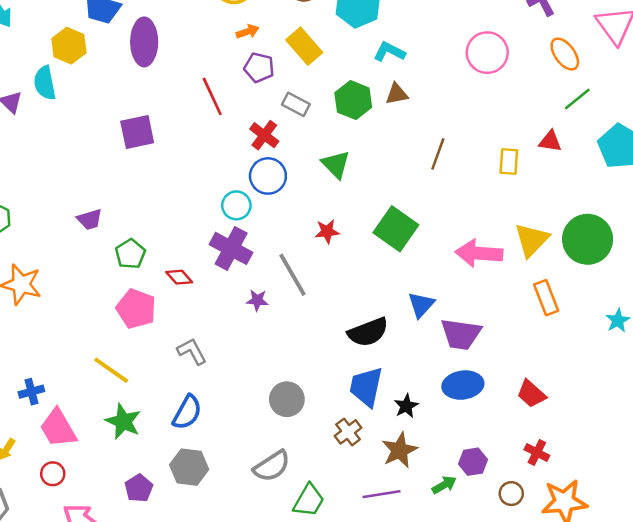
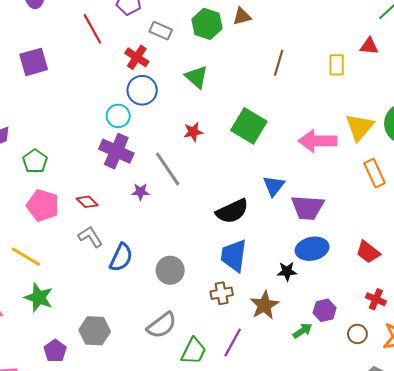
red diamond: (179, 277) -> (87, 202), moved
black star: (406, 406) -> (287, 271), moved, turned 30
blue semicircle: (187, 412) -> (121, 257), moved
brown cross: (348, 432) -> (222, 293), turned 30
purple line: (381, 494) -> (233, 342), moved, turned -48

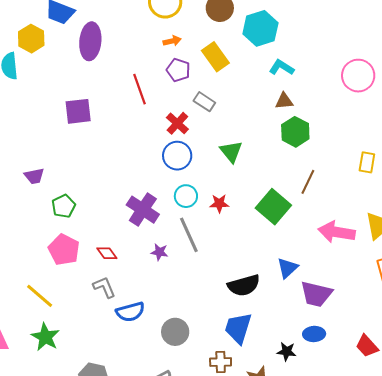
green hexagon: (207, 24) -> (295, 132), moved
brown line: (279, 63) -> (308, 182), moved
cyan circle: (118, 116) -> (186, 196), moved
blue ellipse: (312, 249) -> (314, 334), size x0.7
blue semicircle: (121, 257) -> (130, 312), turned 40

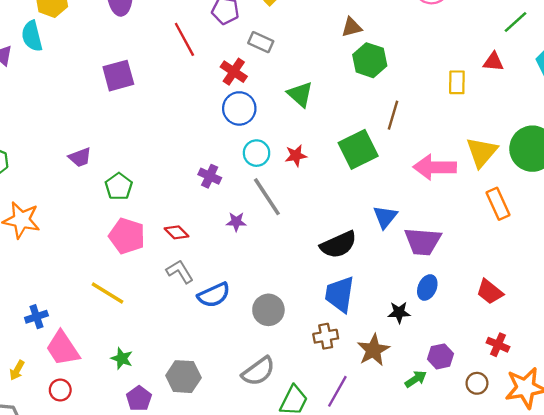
green square: (273, 207) -> (358, 149), turned 32
purple cross: (143, 210) -> (210, 176), size x0.6
blue ellipse: (314, 334) -> (427, 287), turned -55
green star: (45, 337) -> (122, 358), moved, size x0.7

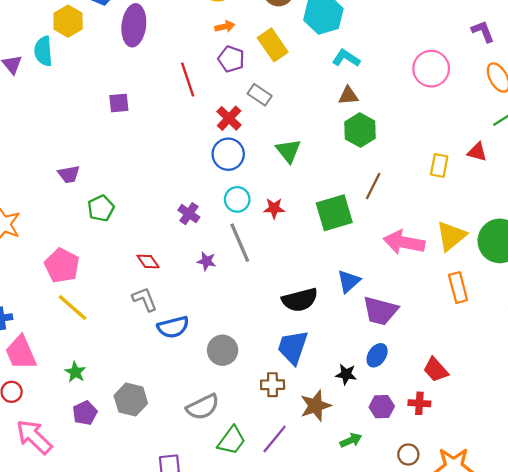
purple square: (118, 76) -> (119, 103), size x0.7
pink pentagon: (127, 236) -> (62, 265), moved
red cross: (498, 345) -> (419, 403), moved, turned -30
purple hexagon: (441, 356) -> (382, 407), moved

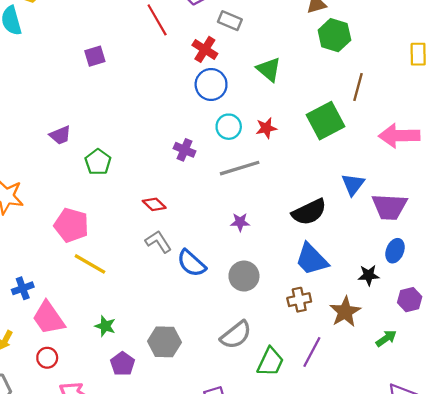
gray line: (240, 243) -> (240, 168), turned -72
purple star: (207, 261) -> (240, 222), moved
blue semicircle: (173, 327) -> (191, 263), turned 68
blue trapezoid: (293, 347) -> (312, 259), turned -51

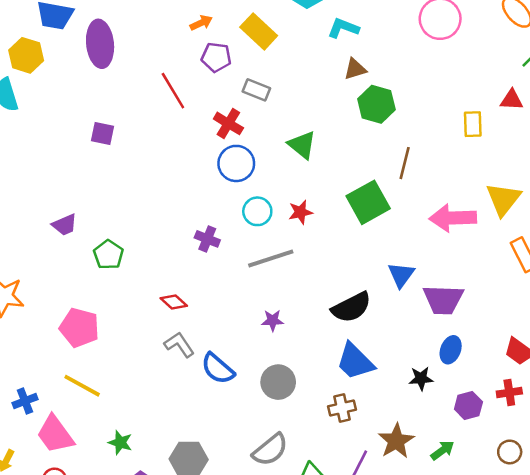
purple square: (95, 56) -> (102, 134), turned 30
yellow line: (90, 264) -> (82, 386), moved
brown star: (345, 312) -> (396, 441), moved

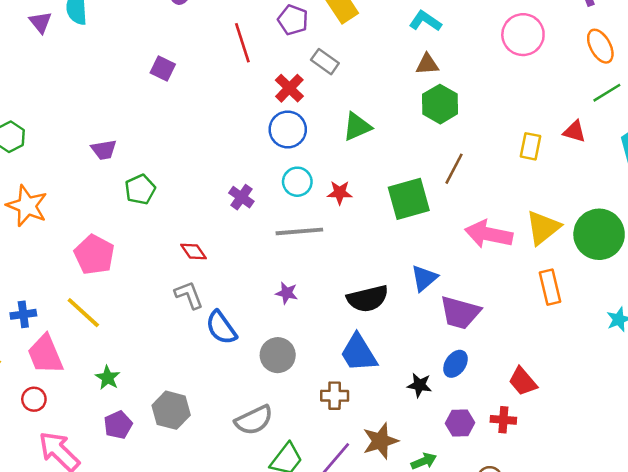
green triangle: (302, 145) -> (357, 127), turned 44

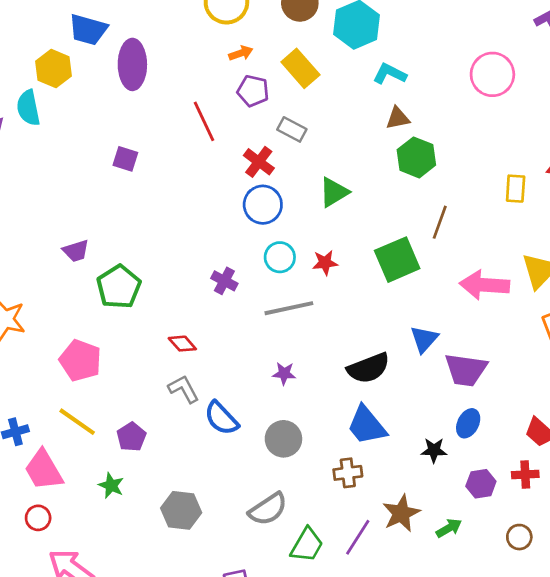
green pentagon: (140, 189) -> (119, 287), size x1.4
purple pentagon: (118, 425) -> (131, 437), moved

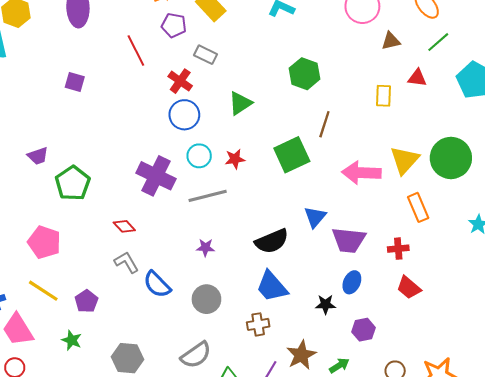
brown triangle: (398, 118) -> (391, 41), moved
purple cross: (224, 281) -> (156, 176), size x1.8
red cross: (525, 474) -> (398, 249), moved

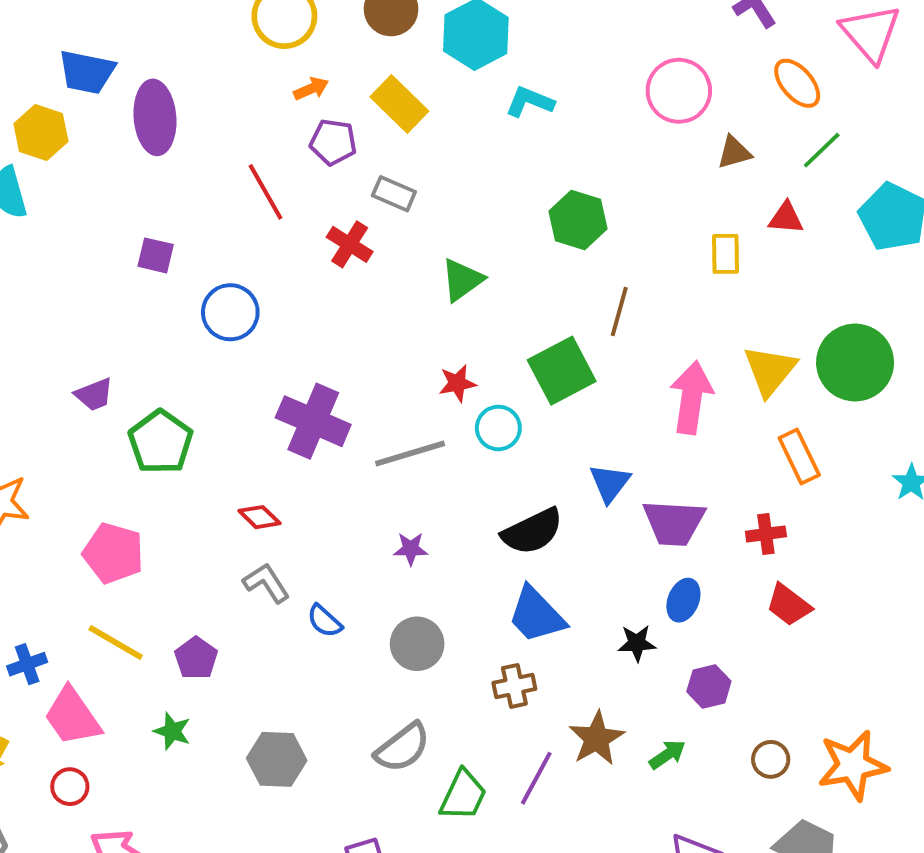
blue circle: (184, 115) -> (230, 312), moved
cyan circle: (199, 156) -> (498, 428), moved
pink arrow: (361, 173) -> (691, 397), turned 99
blue semicircle: (157, 284) -> (325, 621), size x0.7

